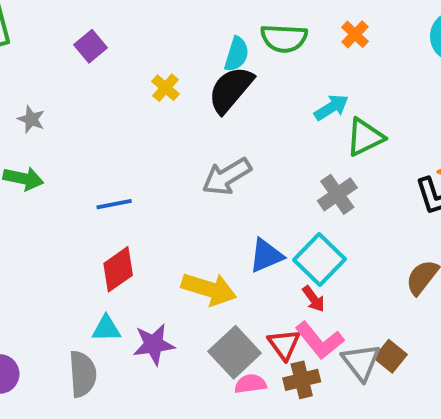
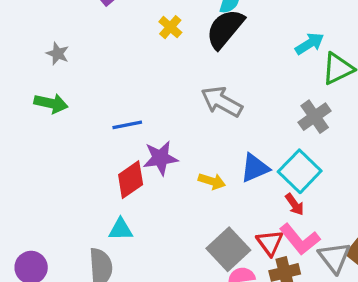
gray arrow: (227, 177) -> (222, 102), turned 60
yellow arrow: (209, 289) -> (212, 181), moved, size x0.6
purple star: (154, 344) -> (160, 158), moved

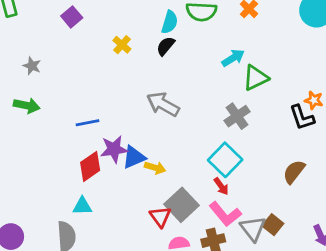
black semicircle: (225, 29) -> (166, 46), size x0.6
blue triangle: (255, 168) -> (134, 157), moved
red triangle: (270, 243) -> (160, 217), moved
gray square: (228, 249) -> (181, 205), moved

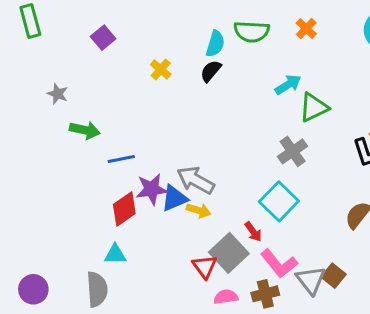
gray arrow: (163, 104) -> (196, 180), moved
green arrow: (27, 106) -> (85, 130), moved
red arrow: (221, 186) -> (253, 232), moved

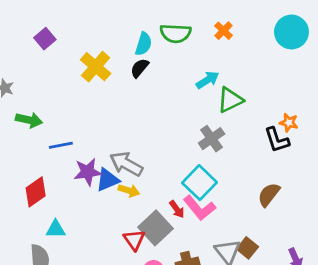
yellow cross: (161, 69) -> (96, 67), size x1.6
red diamond: (124, 209) -> (36, 192), moved
pink L-shape: (279, 264) -> (200, 208), moved

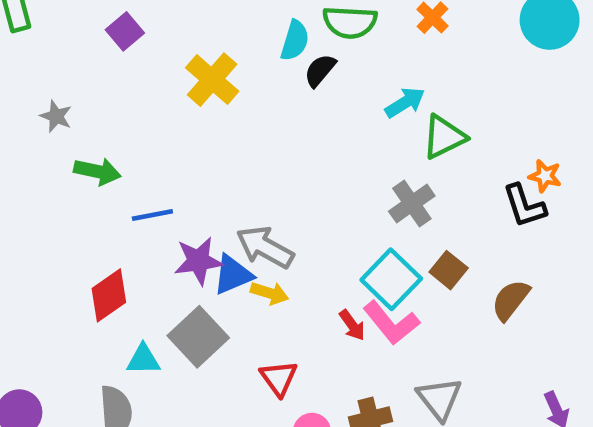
black semicircle: (140, 68) -> (320, 70), moved
gray square: (156, 228) -> (198, 337), moved
brown square: (247, 248) -> (449, 270), moved

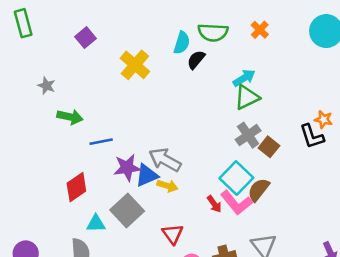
green triangle: (444, 137) -> (247, 97), moved
brown square: (449, 270) -> (269, 147), moved
brown semicircle: (511, 300) -> (258, 190), moved

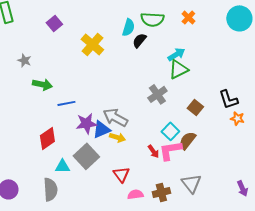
orange star: (324, 119) -> (237, 118), moved
gray cross: (248, 135) -> (157, 94), moved
cyan square: (236, 178) -> (170, 131), size x0.7
pink L-shape: (236, 203) -> (170, 150), turned 120

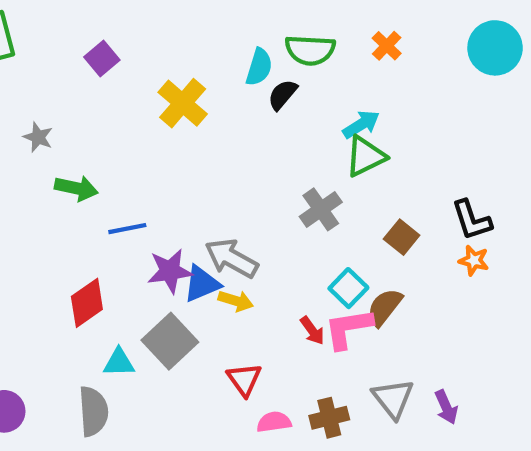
orange star: (237, 118) -> (474, 260), moved
purple arrow: (242, 188) -> (446, 407), moved

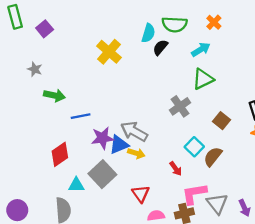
purple square: (102, 59) -> (45, 29), moved
cyan arrow: (361, 124) -> (201, 50), moved
pink L-shape: (348, 328) -> (194, 194), moved

